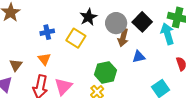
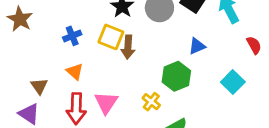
brown arrow: (123, 38) -> (128, 47), moved
green hexagon: (106, 72) -> (176, 76), moved

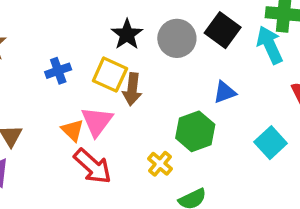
orange triangle: (75, 72) -> (73, 130), moved
pink triangle: (106, 103) -> (97, 122), moved
red arrow: (76, 109) -> (93, 166), moved, turned -52

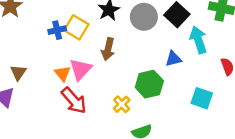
cyan arrow: (270, 45) -> (198, 40), moved
yellow square: (110, 75) -> (76, 27), moved
cyan square: (271, 143) -> (202, 98), turned -35

